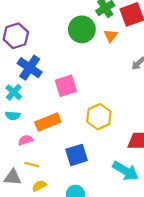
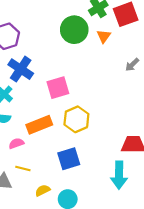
yellow hexagon: (99, 117) -> (76, 119), moved
cyan arrow: (125, 171) -> (119, 175), turned 60
yellow semicircle: (39, 186) -> (43, 190), moved

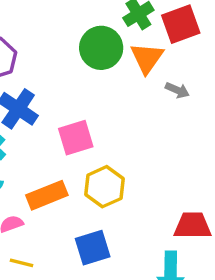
orange triangle: (104, 36) -> (147, 58), size x1.5
gray arrow: (132, 65) -> (177, 90), moved, turned -112

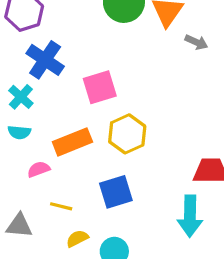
yellow line: (22, 263) -> (61, 206), moved

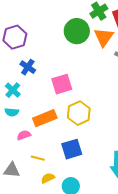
blue cross: (45, 60) -> (28, 67), size x0.7

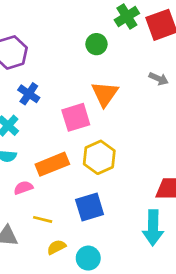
green circle: (77, 31) -> (96, 44), size x0.6
orange triangle: (104, 37) -> (105, 94), moved

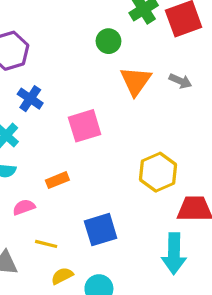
orange triangle: (105, 94) -> (136, 81), moved
yellow hexagon: (99, 157) -> (158, 172), moved
orange rectangle: (52, 164) -> (57, 180), size x0.6

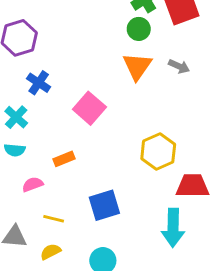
green circle: (108, 41) -> (139, 29), moved
pink square: (85, 126) -> (89, 108), turned -32
yellow semicircle: (62, 276) -> (51, 252), moved

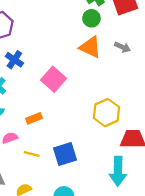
orange triangle: (137, 66) -> (90, 47), turned -40
yellow line: (54, 219) -> (32, 154), moved

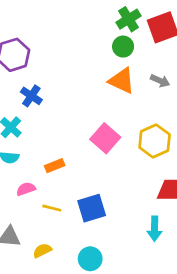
pink square: (54, 79) -> (105, 138), moved
yellow hexagon: (106, 113) -> (155, 141), moved
cyan arrow: (118, 171) -> (155, 229), size x0.7

